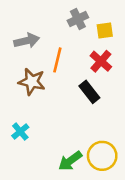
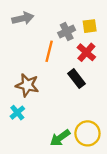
gray cross: (78, 19) -> (67, 31), moved
gray arrow: (27, 41) -> (23, 18), moved
brown star: (32, 82) -> (27, 85), moved

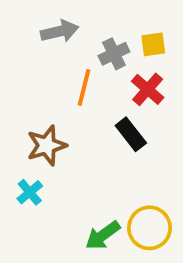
gray arrow: (23, 18) -> (60, 31), moved
brown star: (27, 85) -> (47, 145), turned -30

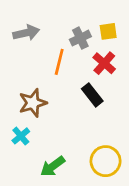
gray arrow: (60, 31) -> (26, 33), moved
green arrow: (103, 235) -> (53, 166), moved

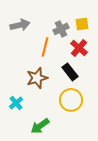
brown star: (33, 103) -> (37, 78), moved
yellow circle: (106, 161) -> (71, 100), moved

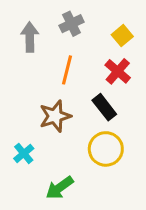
yellow square: (82, 24) -> (122, 36), turned -32
gray arrow: (20, 25) -> (30, 37), turned -78
gray cross: (61, 29) -> (72, 24), moved

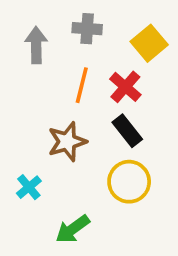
gray cross: (72, 24) -> (87, 29), turned 30
yellow square: (122, 36) -> (149, 43), size x1.4
red cross: (118, 71) -> (125, 87), moved

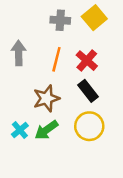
yellow square: (149, 43) -> (94, 18), moved
gray arrow: (36, 45) -> (19, 53), moved
green arrow: (73, 229) -> (46, 130), moved

